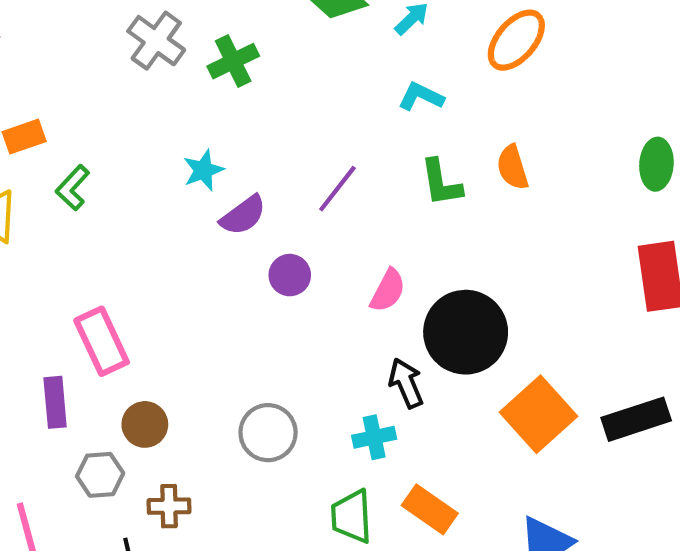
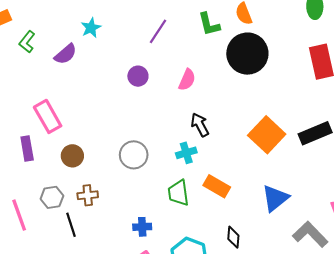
purple semicircle: (243, 215) -> (66, 54), moved
black circle: (466, 332) -> (247, 54), moved
gray hexagon: (100, 475) -> (52, 197), moved

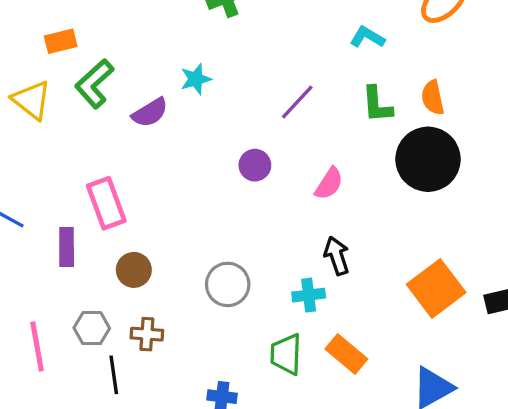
green L-shape: (27, 42) -> (94, 84), size x1.4

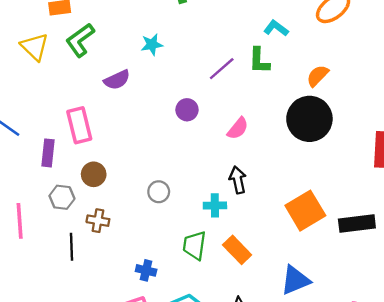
orange semicircle: (433, 98) -> (318, 76), turned 50
green L-shape: (377, 105) -> (259, 61), moved
purple semicircle: (150, 113) -> (117, 80), moved
gray circle: (228, 284) -> (159, 192), size x0.7
gray hexagon: (92, 328) -> (62, 197), moved

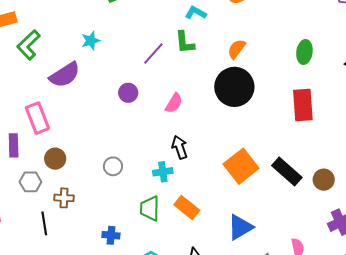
purple semicircle: (117, 80) -> (65, 75), size x1.4
black rectangle: (357, 224) -> (287, 171), turned 56

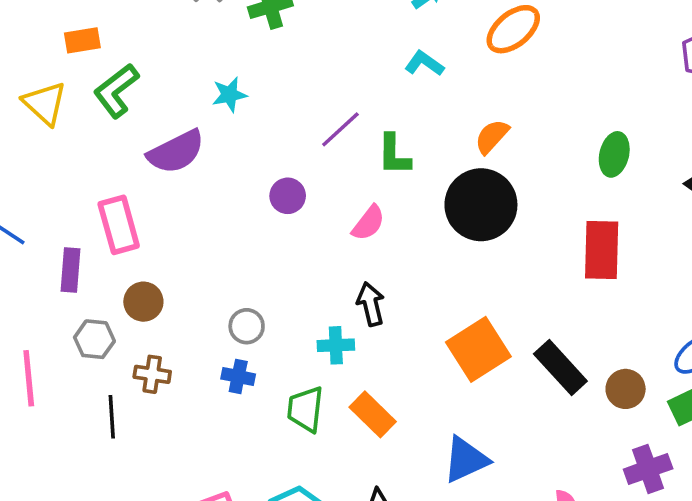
green L-shape: (185, 42) -> (394, 155), moved
blue cross: (111, 235) -> (238, 376), moved

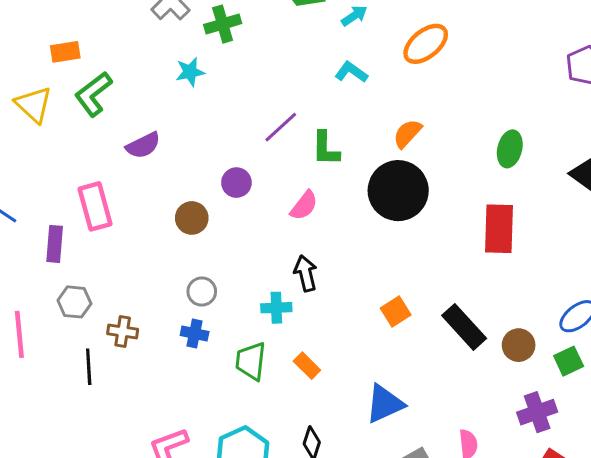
cyan star: (229, 95) -> (190, 72), moved
purple semicircle: (176, 152) -> (143, 145), size x0.7
brown circle: (143, 302) -> (192, 218), moved
orange square: (478, 349) -> (396, 312), size x0.6
orange rectangle: (373, 414) -> (307, 366), size x0.7

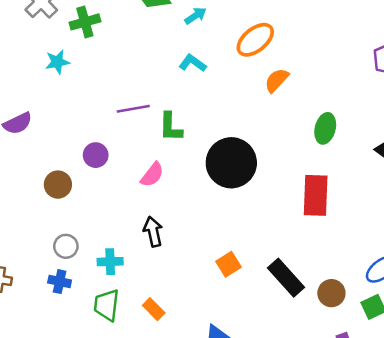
purple line: (281, 127) -> (133, 109), turned 32
orange semicircle: (407, 133) -> (277, 80), moved
cyan cross: (276, 308) -> (110, 262), moved

